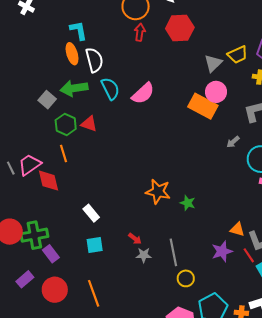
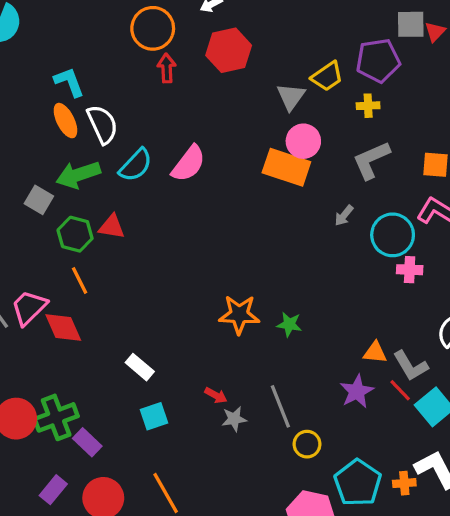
cyan semicircle: (110, 89) -> (136, 165), turned 80

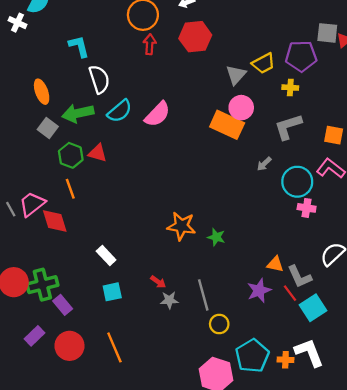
orange ellipse: (65, 121) -> (42, 92), moved

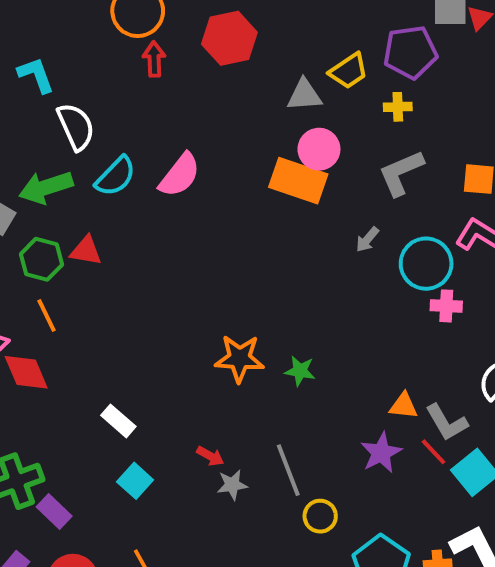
gray triangle: (236, 75) -> (304, 95), turned 50
cyan square: (112, 292) -> (135, 481), turned -30

